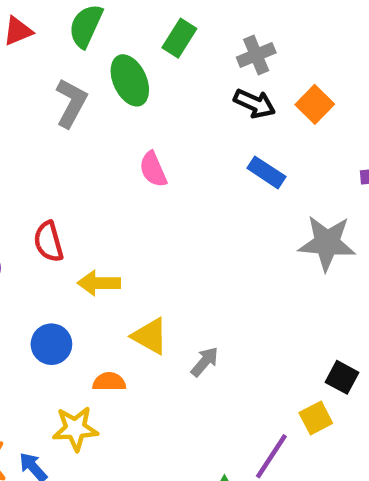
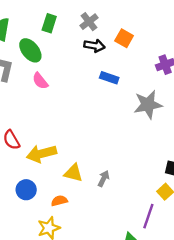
pink semicircle: (153, 169) -> (40, 81), moved
yellow arrow: (99, 283) -> (41, 154), size x1.4

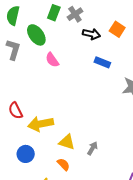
gray cross: (89, 22) -> (75, 14), moved
pink semicircle: (40, 81) -> (52, 60), moved
orange semicircle: (59, 201) -> (63, 164), moved, turned 56

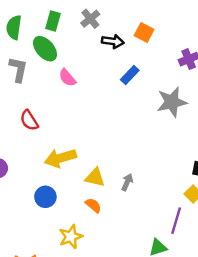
green rectangle: (54, 13) -> (53, 21), moved
blue rectangle: (102, 62) -> (130, 75), turned -63
red semicircle: (16, 111) -> (29, 120), moved

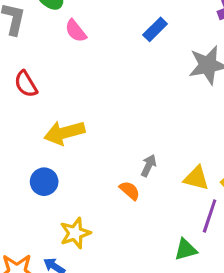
yellow triangle: (95, 177) -> (196, 178), moved
orange semicircle: (93, 205) -> (130, 190), moved

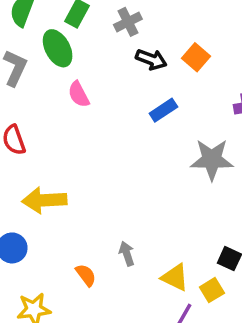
gray arrow: (149, 166) -> (127, 254), turned -55
orange semicircle: (130, 190) -> (86, 275), moved

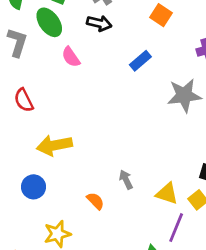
black arrow: (151, 59) -> (99, 23), moved

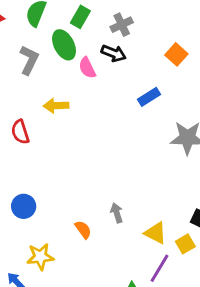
pink semicircle: (71, 57) -> (87, 68), moved
red semicircle: (24, 100) -> (20, 132), moved
yellow arrow: (54, 145) -> (56, 106), moved, size x0.7

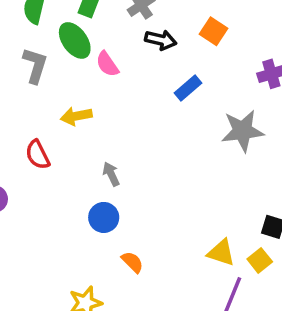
black arrow: (114, 53) -> (161, 40), moved
blue circle: (24, 206) -> (104, 217), moved
gray arrow: (117, 213) -> (111, 174), moved

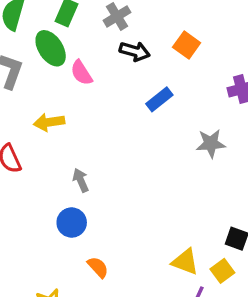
gray star: (242, 131) -> (211, 144), size x0.7

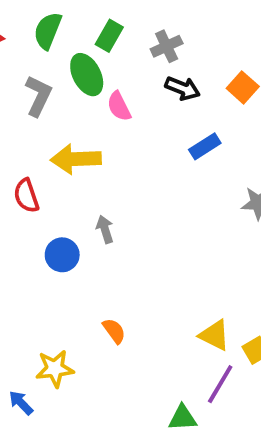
yellow arrow: (49, 122) -> (76, 159), size x1.4
blue circle: (72, 223) -> (62, 255), moved

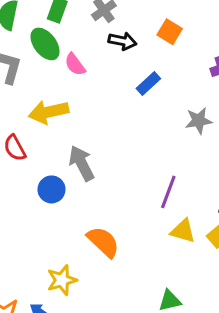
gray arrow: (105, 229) -> (82, 163), size x1.6
orange semicircle: (114, 331) -> (103, 242), size x1.6
purple line: (220, 384) -> (168, 192), moved

